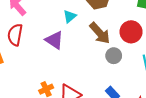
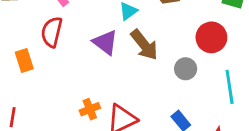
brown arrow: (100, 33) -> (144, 45), moved

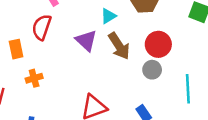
red circle: (211, 37) -> (158, 44), moved
orange cross: (90, 109) -> (34, 78), moved

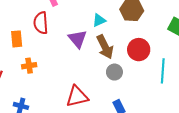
red semicircle: (42, 27) -> (41, 23), turned -30
gray circle: (152, 70) -> (114, 72), moved
cyan line: (188, 89) -> (163, 71), moved

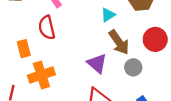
purple triangle: (78, 39) -> (97, 63), moved
orange cross: (29, 66) -> (41, 75), size x1.6

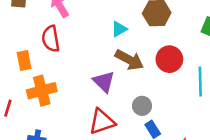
brown arrow: (119, 42) -> (129, 60), turned -30
gray circle: (133, 67) -> (142, 106), moved

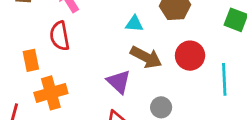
cyan triangle: (119, 29) -> (134, 24), turned 35

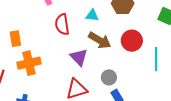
red semicircle: (60, 36) -> (62, 24), moved

